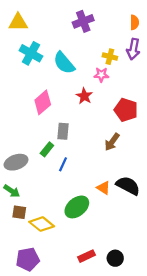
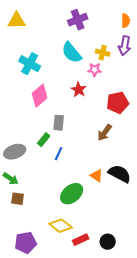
cyan cross: (31, 53) -> (30, 64), moved
cyan semicircle: (64, 63) -> (72, 53), moved
red pentagon: (126, 110) -> (118, 103), turned -30
yellow diamond: (42, 224) -> (61, 226), moved

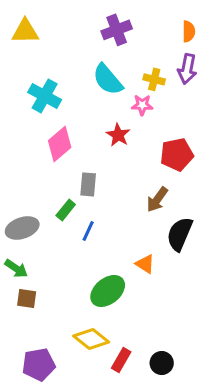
black semicircle: (120, 174) -> (180, 234), moved, turned -95
red rectangle: (81, 240) -> (121, 360), turned -35

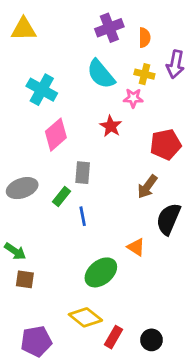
orange semicircle: (189, 31) -> (144, 38), moved
gray ellipse: (22, 228) -> (22, 188), moved
blue line: (88, 231) -> (83, 216), turned -36

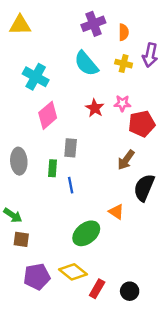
pink star: (133, 98) -> (122, 103), moved
gray ellipse: (22, 188) -> (19, 161), turned -75
green rectangle: (61, 196) -> (53, 168), turned -35
purple pentagon: (36, 341) -> (37, 277), moved

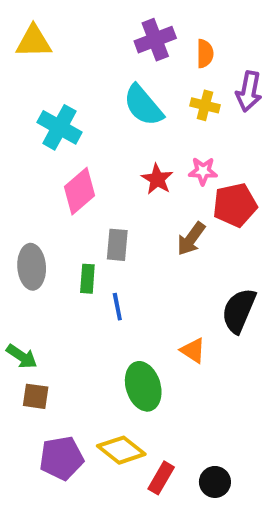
brown arrow: (126, 160) -> (191, 239), moved
green ellipse: (86, 233) -> (143, 386), turned -68

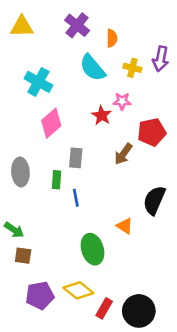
purple cross: (155, 40) -> (77, 25), moved, turned -30
orange semicircle: (205, 54) -> (112, 38), moved
pink star: (203, 171) -> (122, 101), moved
black circle: (215, 482) -> (139, 311), size x1.6

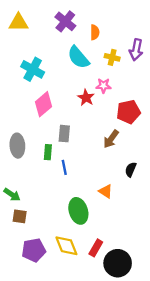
brown arrow: (123, 154) -> (111, 139), moved
black semicircle: (154, 200) -> (131, 170), size x0.6
yellow diamond: (78, 290) -> (66, 246), turned 30
red rectangle: (104, 308) -> (96, 248), moved

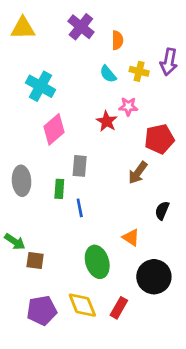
cyan semicircle: (78, 57) -> (108, 74), moved, size x0.6
brown square: (20, 216) -> (35, 261), moved
black circle: (118, 263) -> (154, 277), moved

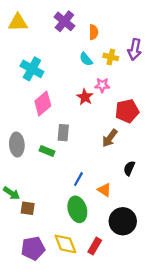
green rectangle: (59, 189) -> (47, 151), turned -72
blue line: (80, 208) -> (78, 179), moved, turned 40

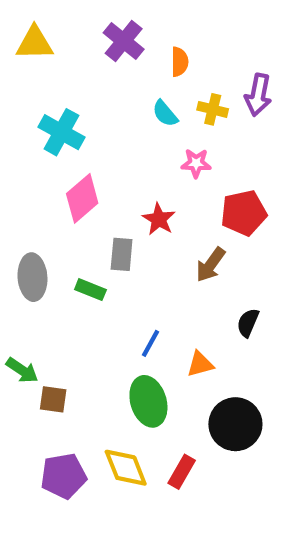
red star: (85, 97) -> (159, 219), moved
orange triangle: (104, 190) -> (200, 364), turned -48

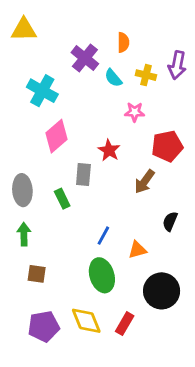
purple cross: (124, 41) -> (85, 58), moved
green rectangle: (90, 290) -> (62, 199), turned 42
green arrow: (22, 370) -> (24, 234), moved, turned -125

